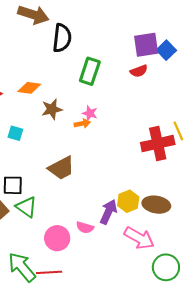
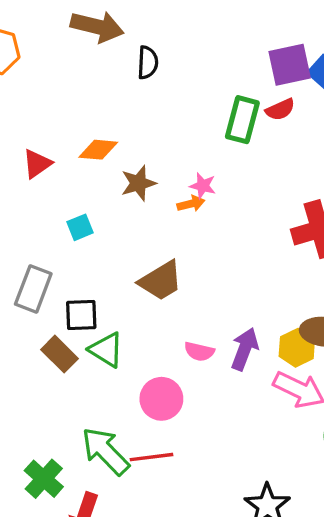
black semicircle: (62, 38) -> (148, 63), size x0.7
green rectangle: (90, 71) -> (242, 120), moved
cyan square: (15, 133) -> (80, 227), turned -35
yellow hexagon: (128, 201) -> (297, 348), moved
pink semicircle: (85, 227) -> (199, 351), moved

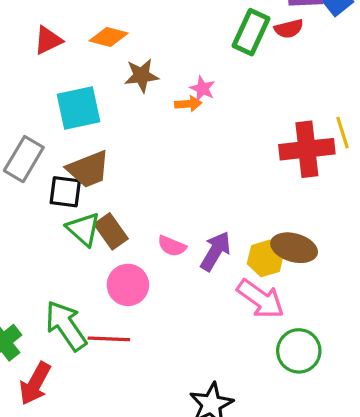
cyan square: (80, 227) -> (79, 108), size x1.8
brown trapezoid: (161, 281) -> (88, 169), moved
brown rectangle: (59, 354) -> (111, 231), moved

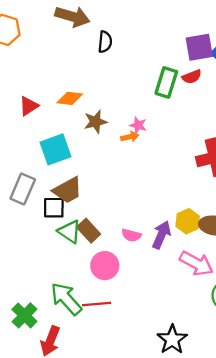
yellow hexagon: (265, 258) -> (188, 221), moved

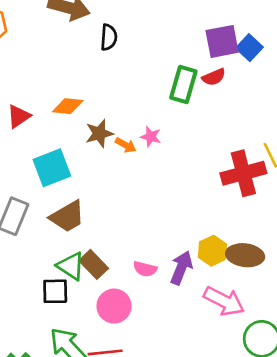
orange arrow: (130, 137) -> (126, 145), moved, turned 42
black square: (54, 208) -> (55, 291), moved

